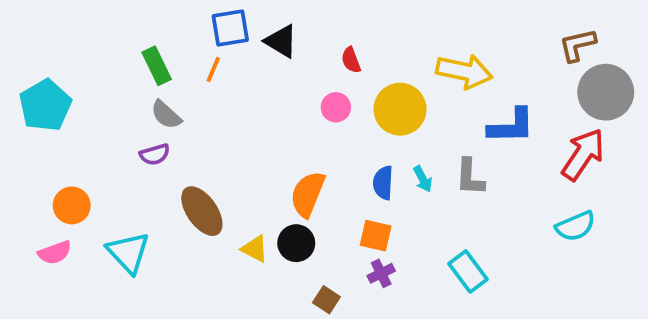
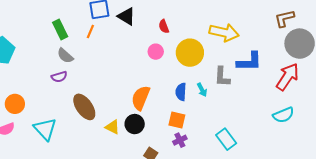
gray L-shape: (470, 177) -> (222, 77), moved

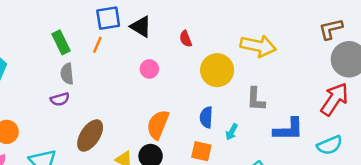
pink circle: (156, 52) -> (149, 69), moved
gray semicircle: (65, 56) -> (67, 74), turned 42
blue L-shape: (249, 62) -> (288, 129), moved
cyan arrow: (202, 90) -> (232, 132), moved, turned 56
brown ellipse: (84, 107) -> (90, 135), turned 68

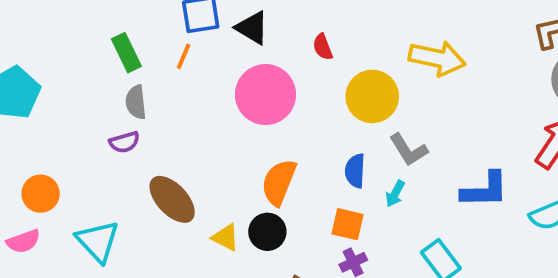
pink circle: (149, 69) -> (266, 95), size x2.0
gray L-shape: (256, 99) -> (408, 150), moved, turned -35
brown ellipse: (90, 135) -> (172, 199), turned -76

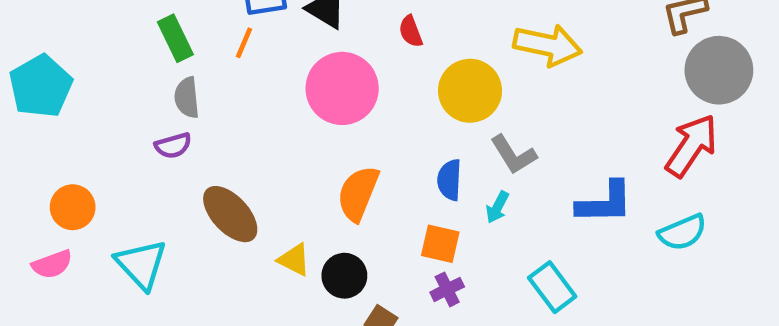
black circle: (267, 232) -> (344, 276), moved

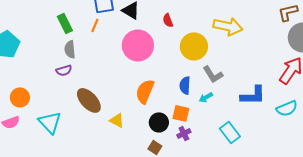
cyan arrow: (497, 207) -> (206, 97), turned 32
black circle: (344, 276) -> (159, 122), moved

